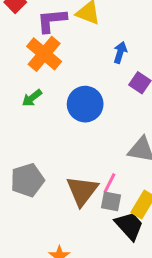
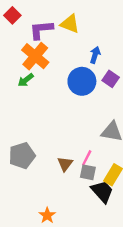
green arrow: (32, 98) -> (26, 80), moved
blue circle: (85, 104) -> (82, 81), moved
brown triangle: (82, 191) -> (65, 164), size x0.6

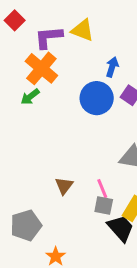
gray pentagon: (22, 156) -> (26, 225), moved
pink line: (87, 158) -> (102, 189), turned -49
brown triangle: (65, 164) -> (64, 186), moved

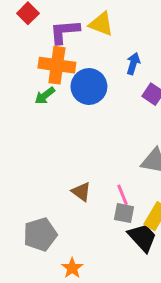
orange cross: (41, 68) -> (57, 65), turned -32
blue circle: (97, 98) -> (89, 87), moved
brown triangle: (64, 186) -> (81, 192), turned -30

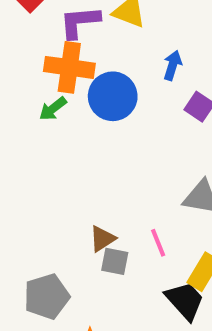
brown triangle: (81, 192) -> (102, 239), turned 50
gray square: (124, 213) -> (115, 261), moved

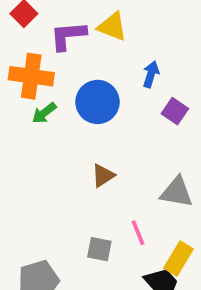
orange cross: (69, 67) -> (31, 76), moved
brown triangle: (102, 239) -> (103, 176), moved

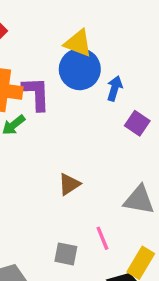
purple L-shape: (68, 36) -> (36, 94), moved, turned 93
blue circle: (97, 102) -> (80, 69), moved

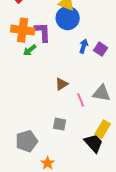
blue arrow: (115, 88) -> (84, 46), moved
pink line: (102, 238) -> (81, 100), moved

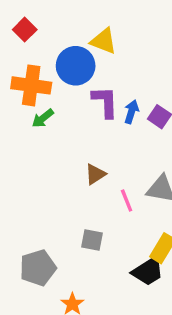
blue circle: (68, 18) -> (76, 66), moved
purple L-shape: (43, 32) -> (105, 102), moved
black trapezoid: (94, 143) -> (148, 271), turned 100

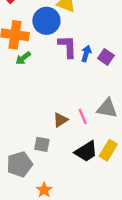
brown triangle: (95, 174) -> (60, 120), moved
gray square: (92, 240) -> (42, 144), moved
black trapezoid: (148, 271) -> (86, 151), moved

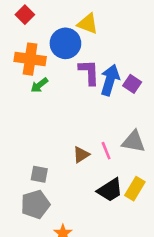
blue arrow: (86, 53) -> (110, 80), size x1.6
gray square: (42, 144) -> (39, 174), moved

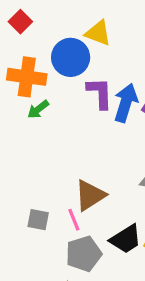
pink line: (106, 151) -> (74, 220), moved
brown triangle: (81, 155) -> (90, 195), size x1.5
gray pentagon: (35, 204) -> (84, 254), moved

